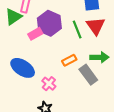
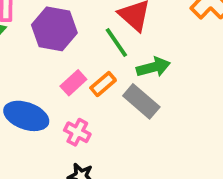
green line: (77, 30) -> (116, 42), moved
pink rectangle: (35, 34) -> (73, 83), moved

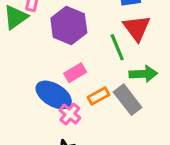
orange rectangle: (103, 84) -> (99, 96), moved
blue ellipse: (26, 116) -> (54, 95), moved

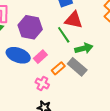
red triangle: (137, 28) -> (74, 20), turned -30
blue ellipse: (54, 95) -> (18, 55), moved

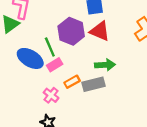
purple hexagon: (30, 27) -> (71, 31), moved
green line: (64, 35) -> (50, 47), moved
gray rectangle: (77, 67) -> (94, 84), turned -66

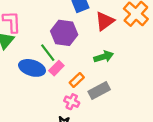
red triangle: (100, 31) -> (105, 21), moved, turned -45
gray rectangle: (94, 84) -> (99, 90), moved
pink cross: (51, 95) -> (72, 102), moved

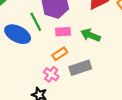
green arrow: (104, 57) -> (90, 35), turned -150
pink rectangle: (56, 68) -> (63, 32), moved, turned 32

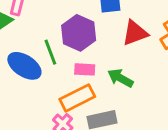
orange rectangle: (60, 54) -> (77, 98), size x1.6

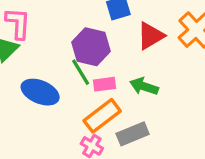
green line: (50, 52) -> (81, 72), moved

